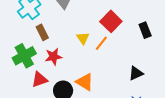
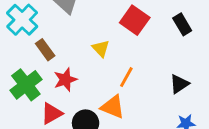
orange line: (101, 43) -> (126, 77), moved

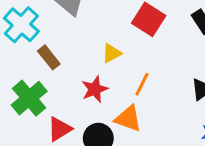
yellow triangle: (101, 48) -> (112, 53), turned 48
red star: (65, 80) -> (95, 89), moved

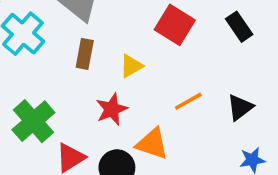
brown rectangle: (49, 57) -> (85, 54), moved, turned 50
orange line: (142, 84) -> (188, 101), moved, turned 35

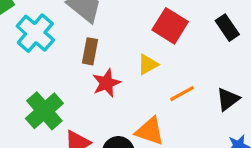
yellow triangle: (131, 66) -> (148, 64), moved
red star: (112, 109) -> (106, 83), moved

